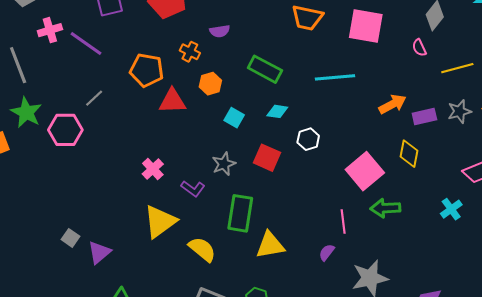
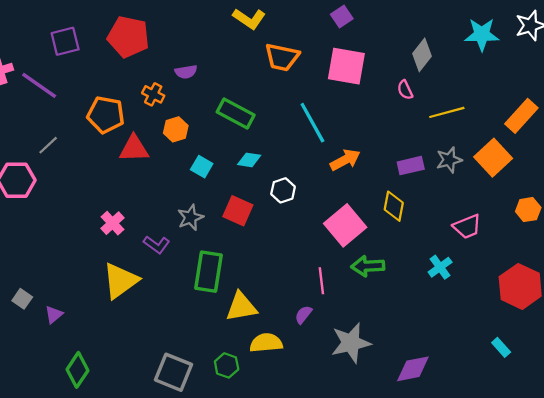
cyan line: (335, 77) -> (312, 123), turned 66
orange arrow: (393, 104) -> (345, 160), moved
yellow semicircle: (202, 249) -> (266, 343), moved, turned -44
purple triangle: (99, 252) -> (54, 315), size x0.7

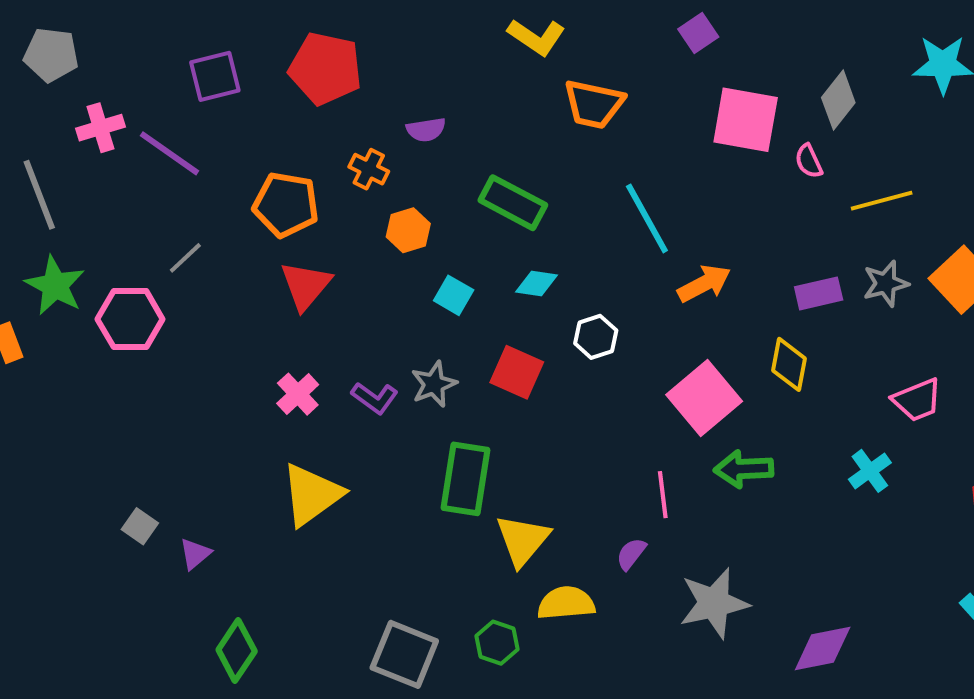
pink square: (346, 66) -> (746, 120), moved
red triangle: (134, 149) -> (306, 285), moved, turned -48
purple L-shape: (157, 245) -> (375, 398), moved
yellow triangle: (241, 307) -> (523, 540), turned -40

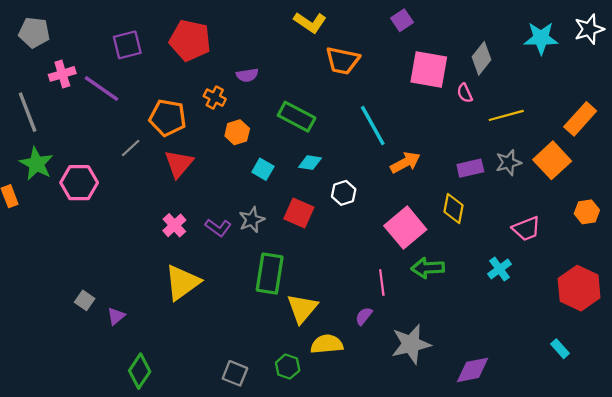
gray line: (185, 258) -> (131, 148), moved
gray square: (404, 654) -> (235, 373), size x0.7

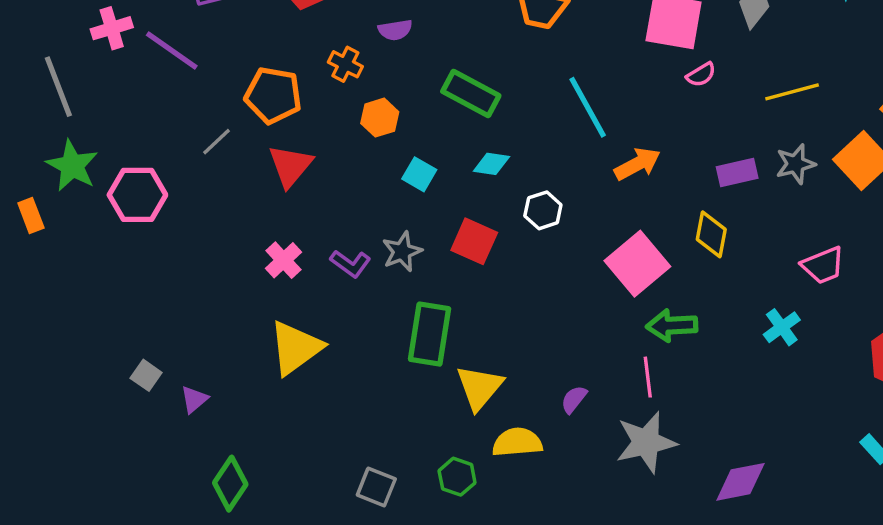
pink semicircle: (465, 93) -> (701, 75), moved, turned -96
pink line: (382, 282) -> (648, 377), moved

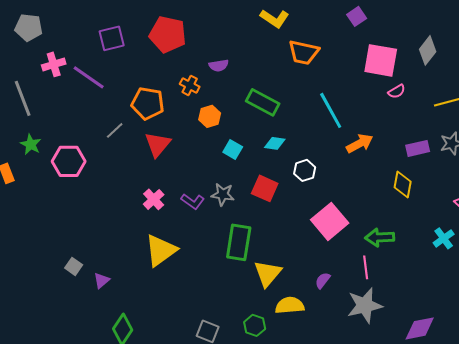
green star: (72, 166) -> (31, 144), size x0.7
gray star: (402, 252) -> (223, 194), turned 30
pink square: (637, 264) -> (330, 221), moved

